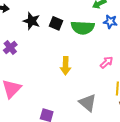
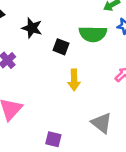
black square: (56, 23) -> (61, 47), moved

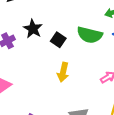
black star: (32, 28) -> (33, 29), moved

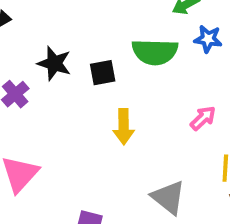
black square: (58, 40) -> (103, 73), turned -32

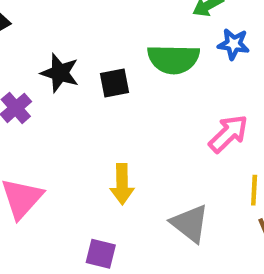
pink arrow: (203, 118) -> (228, 134), size x1.4
yellow arrow: (124, 127) -> (122, 184), moved

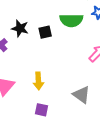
yellow arrow: (122, 184) -> (38, 81), moved

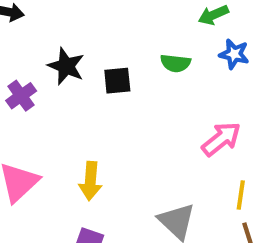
green semicircle: (71, 20) -> (176, 63), size x0.6

